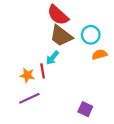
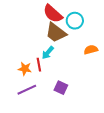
cyan circle: (91, 35) -> (75, 21), moved
purple square: (85, 109) -> (61, 88), moved

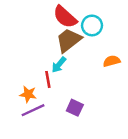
brown trapezoid: (56, 33) -> (69, 40), turned 105
orange star: (25, 69) -> (28, 94), moved

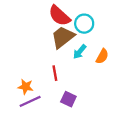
orange semicircle: (112, 61) -> (102, 56), turned 133
cyan arrow: (59, 65) -> (80, 52), moved
red line: (48, 79) -> (55, 73), moved

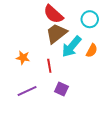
cyan circle: (84, 24) -> (90, 19), moved
cyan arrow: (80, 52) -> (72, 47), size x1.6
orange star: (26, 87) -> (23, 58), moved

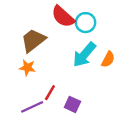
cyan circle: (90, 19) -> (86, 23), moved
brown trapezoid: (56, 33) -> (33, 40), moved
red line: (49, 66) -> (50, 93), moved, turned 40

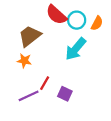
orange semicircle: (108, 59) -> (97, 23), moved

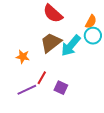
cyan circle: (77, 20) -> (93, 36), moved
brown trapezoid: (30, 36) -> (51, 43), moved

